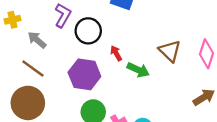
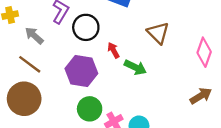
brown triangle: (170, 51) -> (158, 33), moved

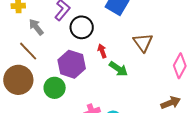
green circle: (90, 109) -> (55, 88), moved

